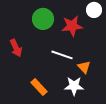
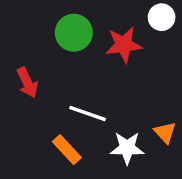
white line: (62, 55) -> (88, 114), moved
orange triangle: (84, 67) -> (165, 132), moved

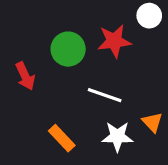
green circle: (74, 33) -> (68, 49), moved
white line: (88, 114) -> (105, 95), moved

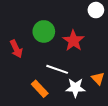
red star: (114, 41) -> (73, 41), moved, turned -30
white line: (105, 95) -> (57, 69), moved

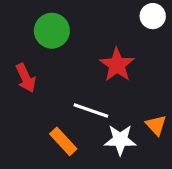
green circle: (44, 31) -> (52, 31), moved

